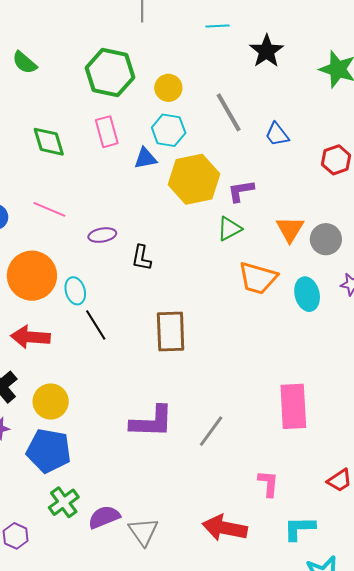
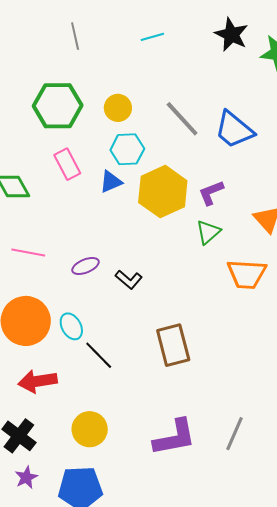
black star: (266, 51) -> (231, 35), moved
blue trapezoid: (277, 134) -> (234, 130), size x1.6
black L-shape: (142, 258) -> (129, 280), turned -48
yellow circle: (51, 401) -> (90, 429), moved

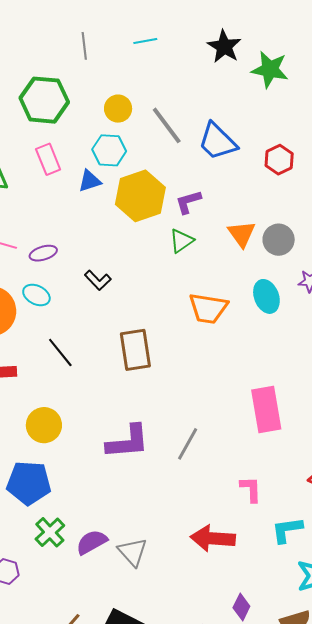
gray line: (75, 36) -> (84, 46), moved
yellow circle: (118, 108) -> (118, 109), moved
purple ellipse: (86, 266) -> (43, 253), moved
orange trapezoid: (247, 274) -> (208, 308), moved
cyan ellipse: (71, 326) -> (36, 295), moved, turned -40

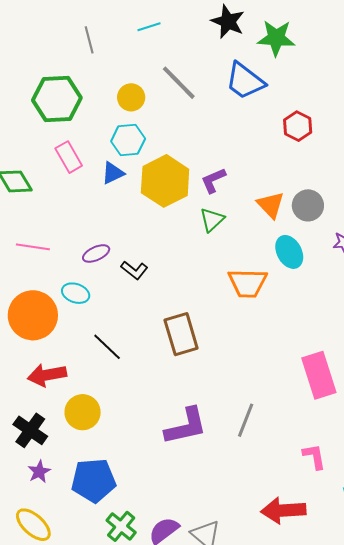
gray line: (167, 125) -> (179, 83), moved
blue trapezoid: (217, 141) -> (245, 81), moved
purple ellipse: (43, 253) -> (96, 253), moved
cyan ellipse: (266, 296) -> (289, 252), moved
yellow circle: (44, 425) -> (83, 412), moved

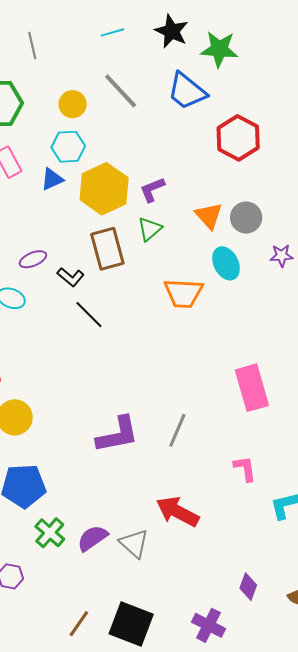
cyan line: (149, 27) -> (112, 32), moved
red hexagon: (298, 126) -> (238, 138), size x1.5
brown rectangle: (181, 334) -> (107, 249), moved
black line: (107, 347) -> (89, 315), moved
red arrow: (283, 510) -> (177, 512), moved, turned 30

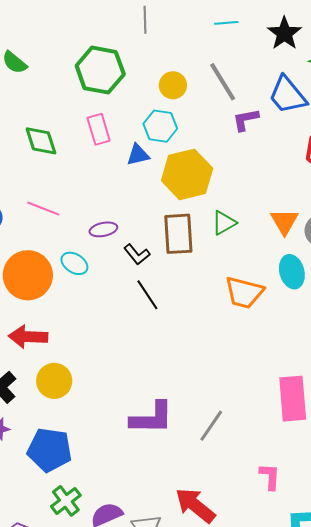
purple L-shape: (152, 190) -> (246, 120), moved

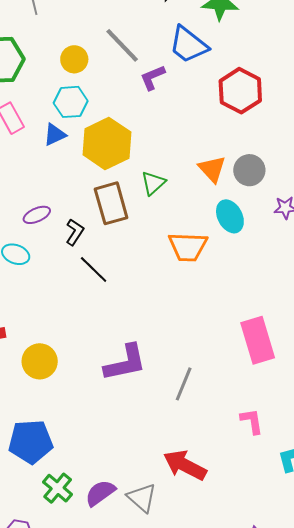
black L-shape: (137, 254) -> (75, 232), turned -96
yellow circle: (54, 381) -> (40, 361), moved
purple L-shape: (152, 418) -> (125, 363), moved

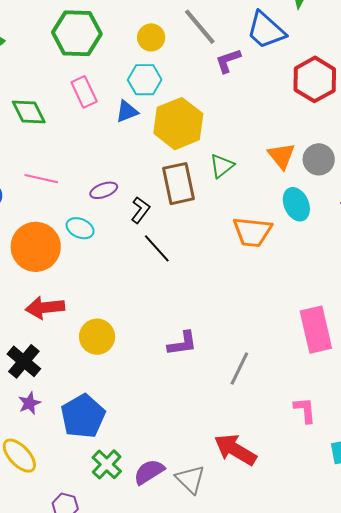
purple L-shape: (125, 363) -> (182, 344), size x0.7
blue pentagon: (31, 442) -> (83, 416), turned -30

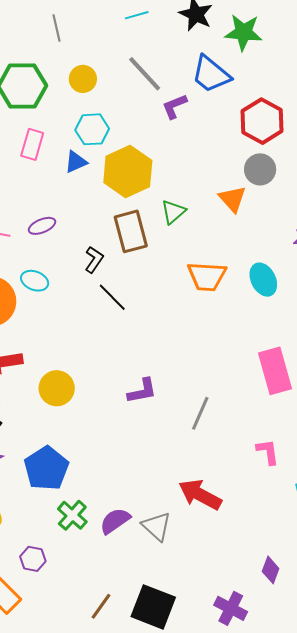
yellow circle: (151, 37) -> (83, 79), moved
pink rectangle: (84, 92) -> (32, 144), turned 44
gray circle: (319, 159) -> (260, 169), moved
purple ellipse: (104, 190) -> (42, 226), moved
cyan ellipse: (296, 204) -> (263, 280), moved

